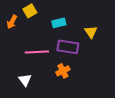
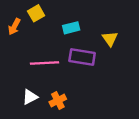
orange cross: (63, 71) -> (58, 101), moved
white triangle: (25, 80) -> (30, 97), turned 40

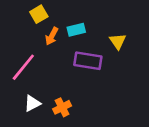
orange arrow: (14, 27) -> (52, 36), moved
pink line: (45, 63) -> (23, 67), moved, turned -48

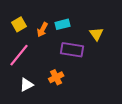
yellow square: (39, 14) -> (19, 24), moved
orange cross: (62, 107) -> (56, 77), moved

